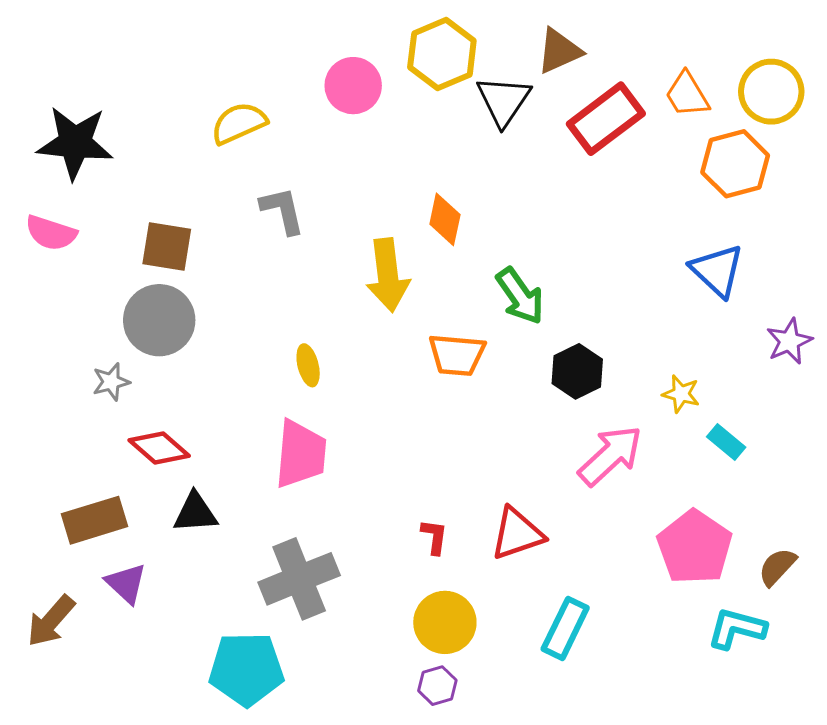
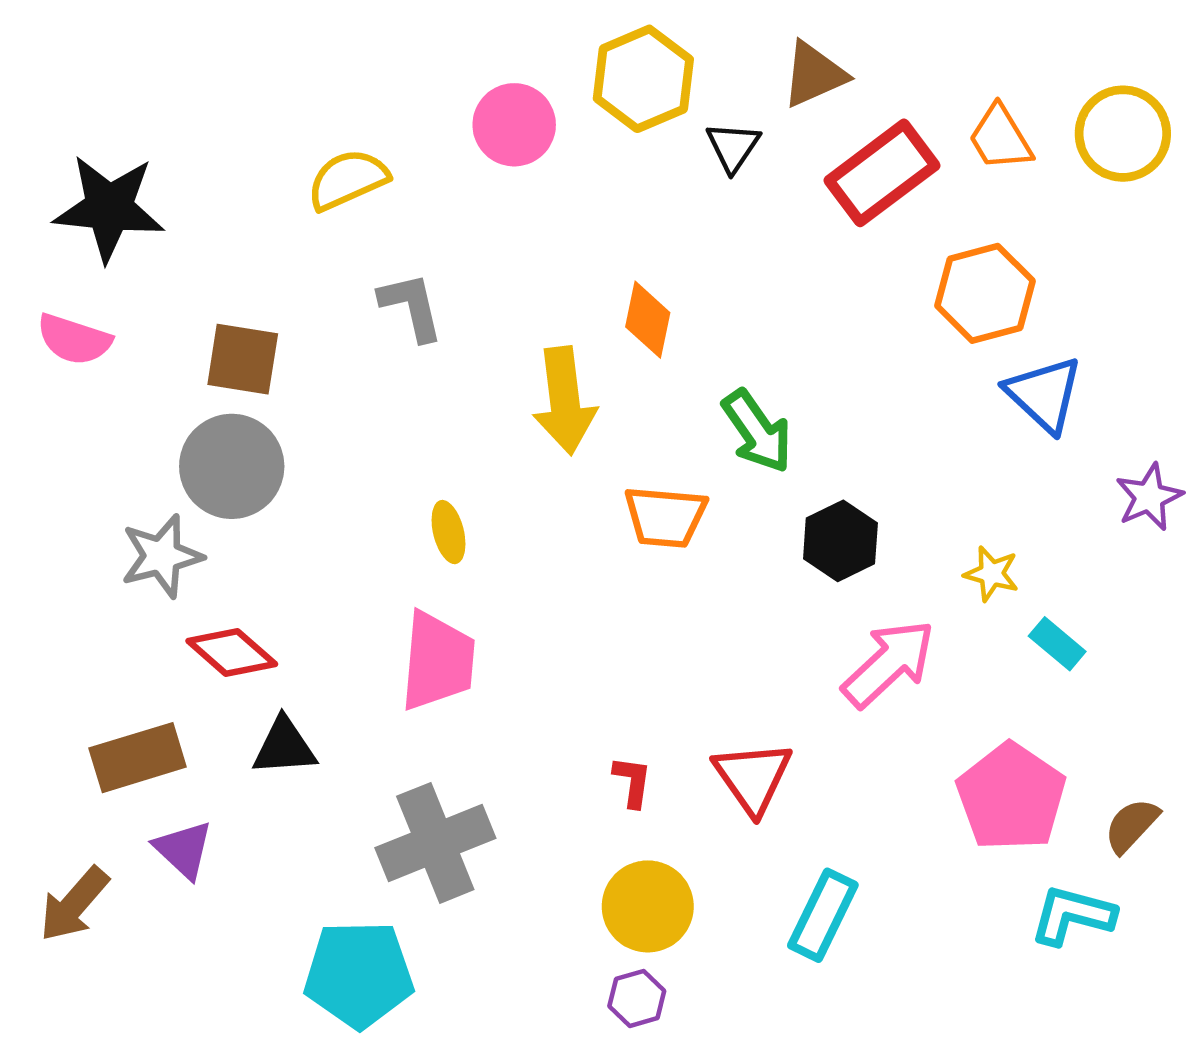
black triangle: (504, 101) -> (733, 147), size x0.7
orange hexagon: (735, 164) -> (985, 293), moved
gray star: (111, 382) -> (162, 556), size x1.5
red triangle: (517, 534) -> (753, 777), turned -46

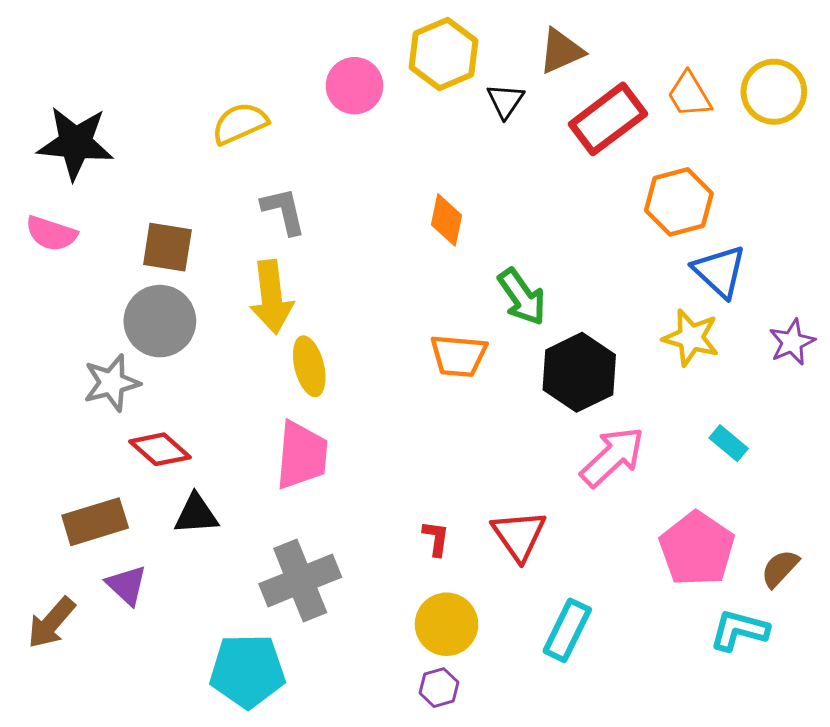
yellow arrow: (565, 401) -> (272, 297), moved
yellow ellipse: (448, 532) -> (309, 366), size x1.4
black hexagon: (840, 541) -> (579, 372), size x1.4
yellow star: (991, 574) -> (691, 338), moved, size x1.5

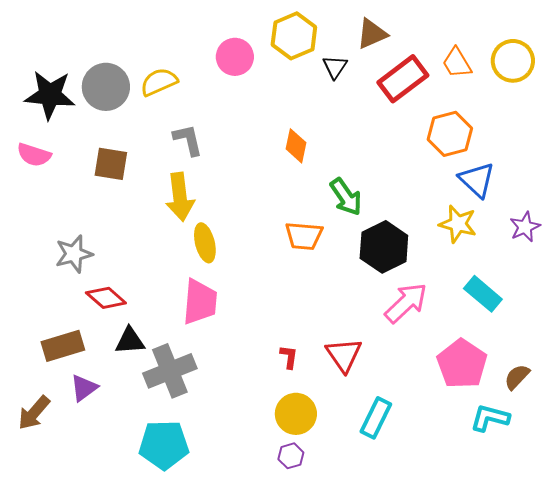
gray circle: (160, 321) -> (106, 87), moved
cyan rectangle: (729, 443) -> (483, 294), size x1.5
gray cross: (300, 580) -> (170, 371), moved
purple triangle: (127, 585) -> (84, 388), turned 40

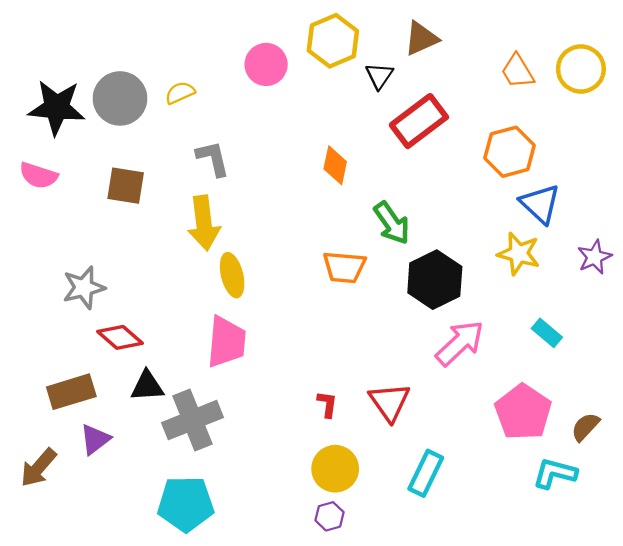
red rectangle: (403, 79) -> (419, 121), moved
yellow semicircle: (159, 82) -> (180, 93), size x0.7
cyan rectangle: (483, 294) -> (547, 333), size x0.7

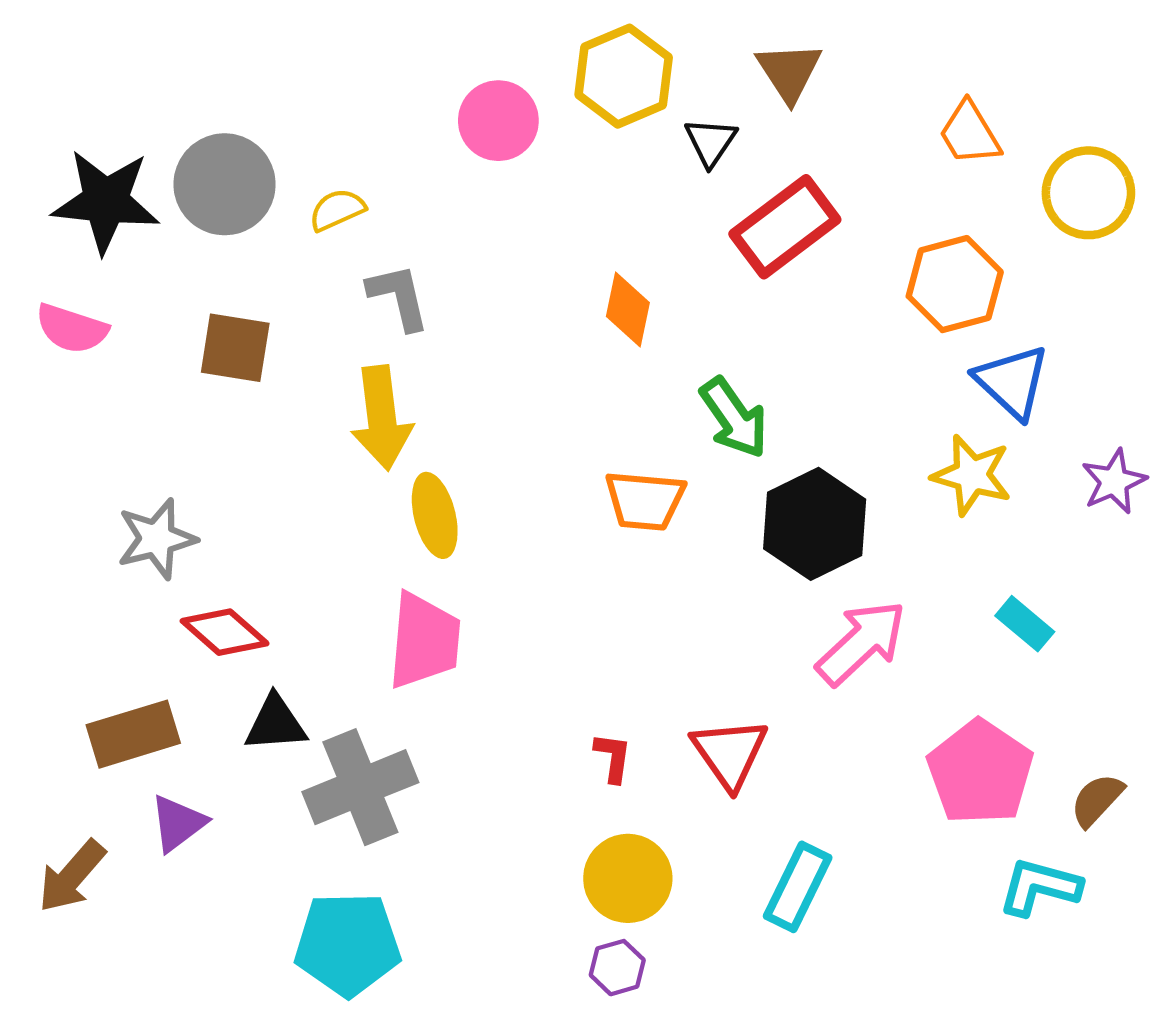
brown triangle: (421, 38) -> (789, 72), turned -39
yellow circle: (581, 69) -> (1088, 193), moved
yellow semicircle: (180, 93) -> (337, 210), moved

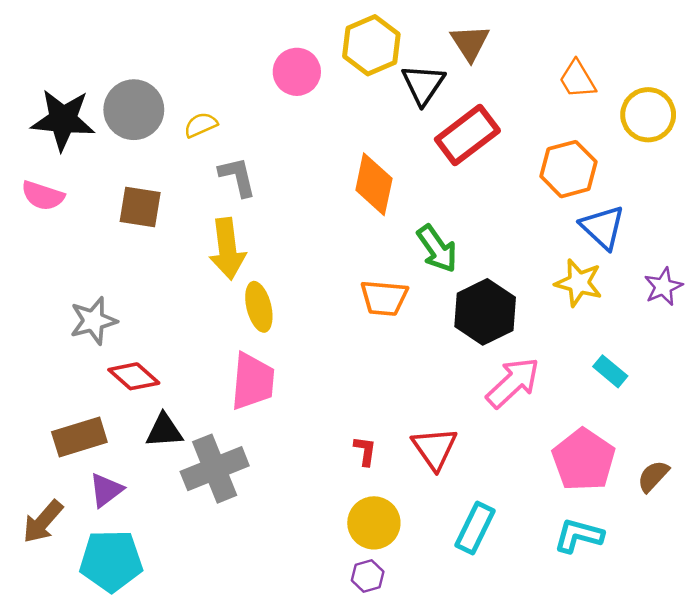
black triangle: (711, 142) -> (423, 84), size x1.4
orange diamond: (628, 310) -> (374, 184), size x1.4
cyan L-shape: (1040, 887) -> (579, 536), moved
cyan pentagon: (348, 944) -> (111, 561), moved

